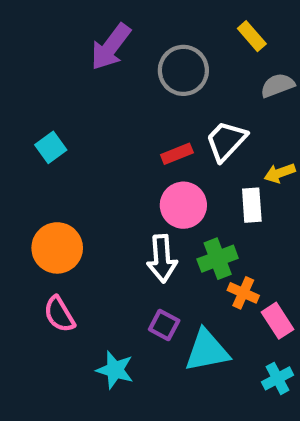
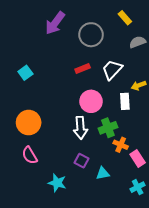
red rectangle: (177, 154) -> (83, 69), moved
cyan triangle: (207, 351) -> (103, 173), size x0.6

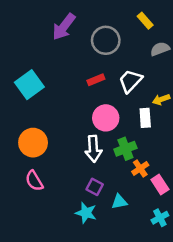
cyan square: (25, 73) -> (29, 85), size x1.6
orange cross: (121, 145) -> (140, 168), turned 32
cyan star: (57, 183) -> (86, 213), moved

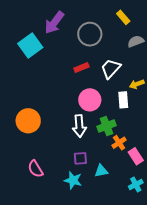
cyan square: (29, 85) -> (30, 46), moved
pink semicircle: (34, 181) -> (35, 169), moved
purple square: (95, 187) -> (80, 158), turned -32

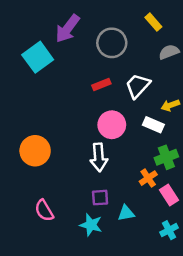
white rectangle: (123, 100) -> (153, 125), turned -63
green cross: (107, 126) -> (166, 157), moved

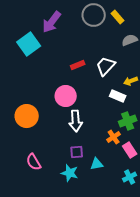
gray circle: (112, 43) -> (94, 15), moved
pink circle: (112, 125) -> (66, 96), moved

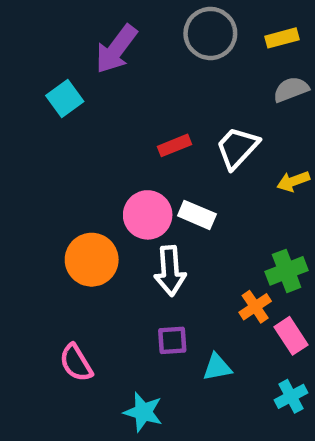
yellow rectangle: (118, 17) -> (282, 38), moved, turned -64
cyan square: (29, 44) -> (65, 98), size x0.7
white rectangle: (118, 96) -> (197, 215), moved
orange circle: (27, 116) -> (92, 260), moved
cyan star: (70, 173) -> (143, 412), moved

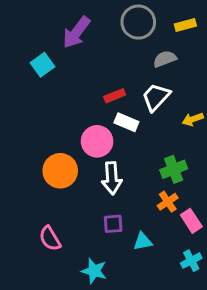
gray semicircle: (291, 89) -> (165, 59), moved
white rectangle: (197, 215) -> (126, 122), moved
green cross: (287, 271) -> (174, 169), moved

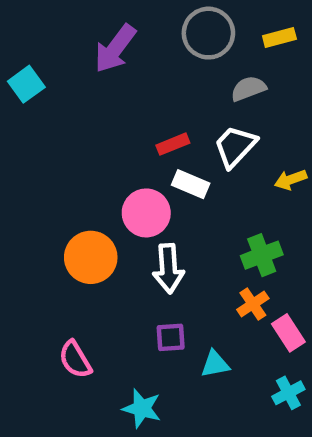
cyan square: (43, 65) -> (26, 84), moved

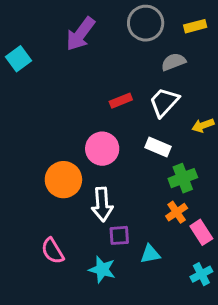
white rectangle: (191, 184) -> (158, 147), moved
white arrow: (168, 268) -> (102, 204), moved
cyan star: (142, 408) -> (102, 270), moved

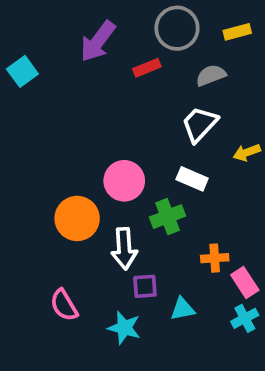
red rectangle: (121, 101) -> (147, 68), moved
green cross: (183, 178) -> (168, 217), moved
orange cross: (177, 212) -> (215, 258), turned 30
cyan cross: (201, 274) -> (245, 318), moved

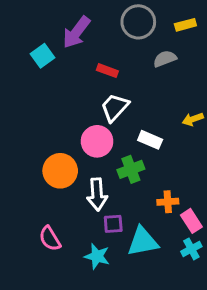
red rectangle: (147, 68) -> (107, 71), moved, turned 42
cyan square: (22, 71) -> (42, 56), moved
white trapezoid: (200, 124) -> (115, 107), moved
cyan triangle: (183, 309) -> (143, 242), size x1.6

